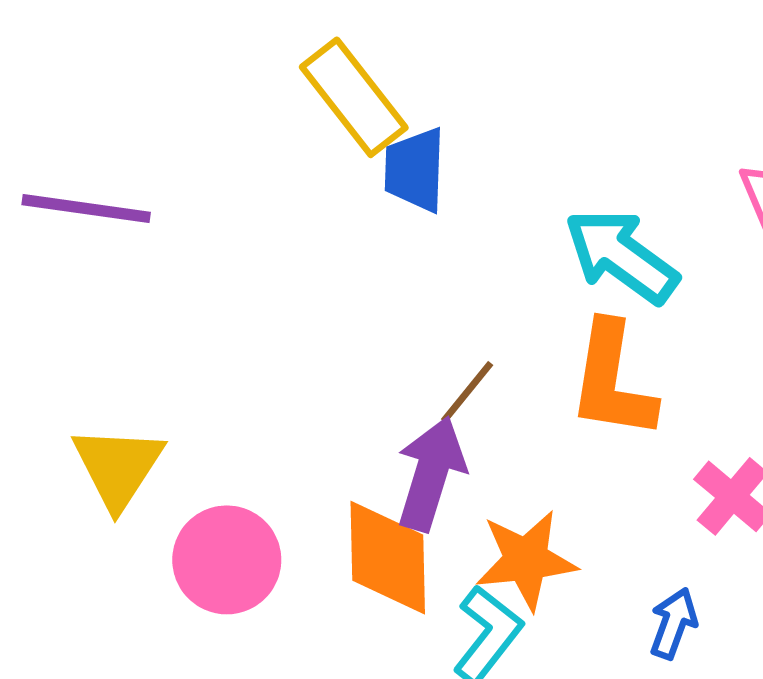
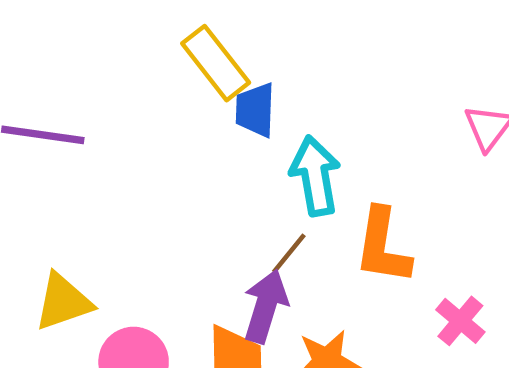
cyan arrow: (621, 256) -> (315, 176), moved, turned 44
yellow triangle: (118, 467) -> (63, 302), turned 38

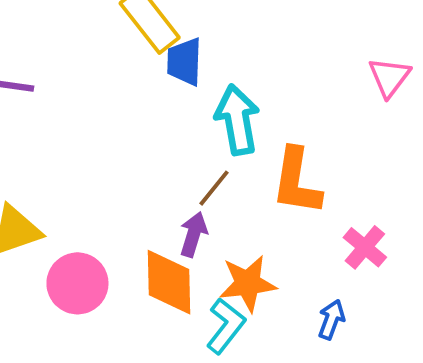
purple arrow: (265, 306) -> (193, 234), size x0.7

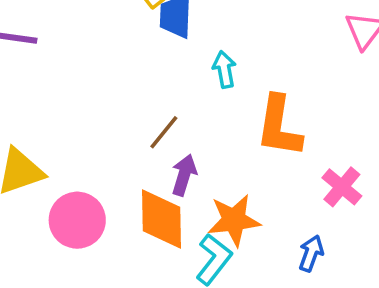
cyan arrow: (237, 120) -> (224, 69), size x0.6
brown line: (214, 188) -> (164, 132), moved

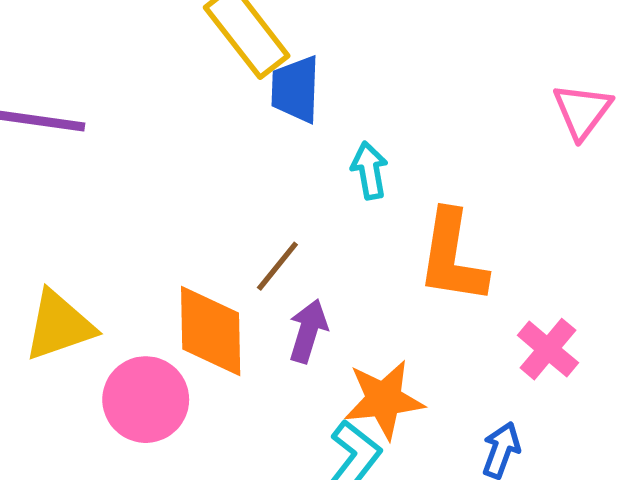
orange diamond: (161, 219) -> (211, 331), moved

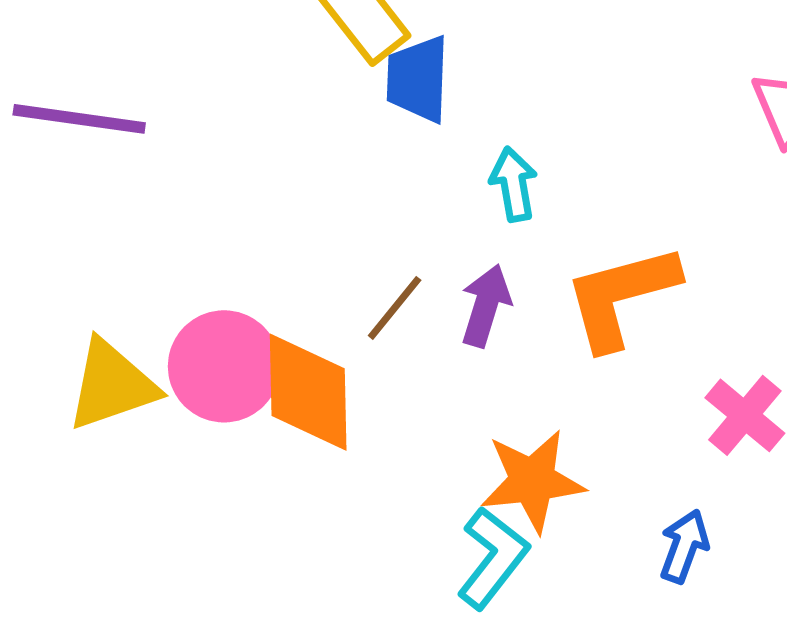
orange L-shape: (452, 257) -> (621, 296), turned 66
purple arrow: (308, 331) -> (486, 306), moved
pink circle: (146, 400) -> (224, 366), moved

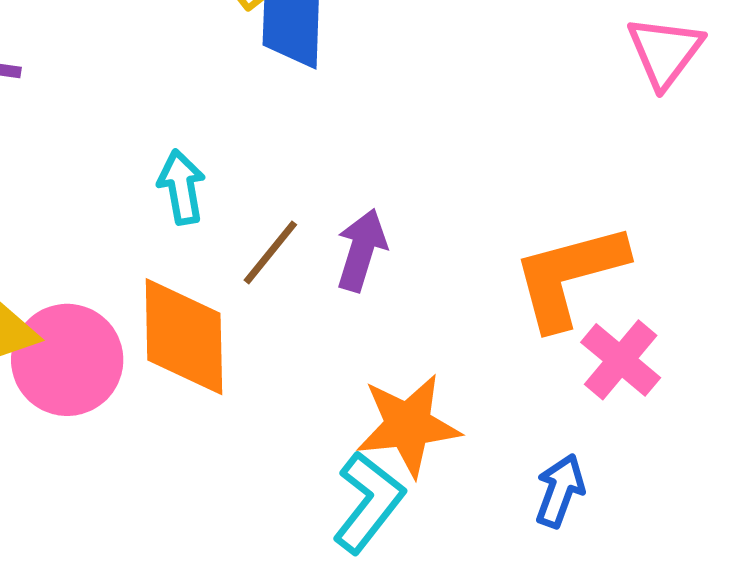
cyan arrow: (514, 184) -> (182, 187), moved
orange L-shape: (621, 296) -> (569, 276), moved
pink circle: (224, 366) -> (67, 360), moved

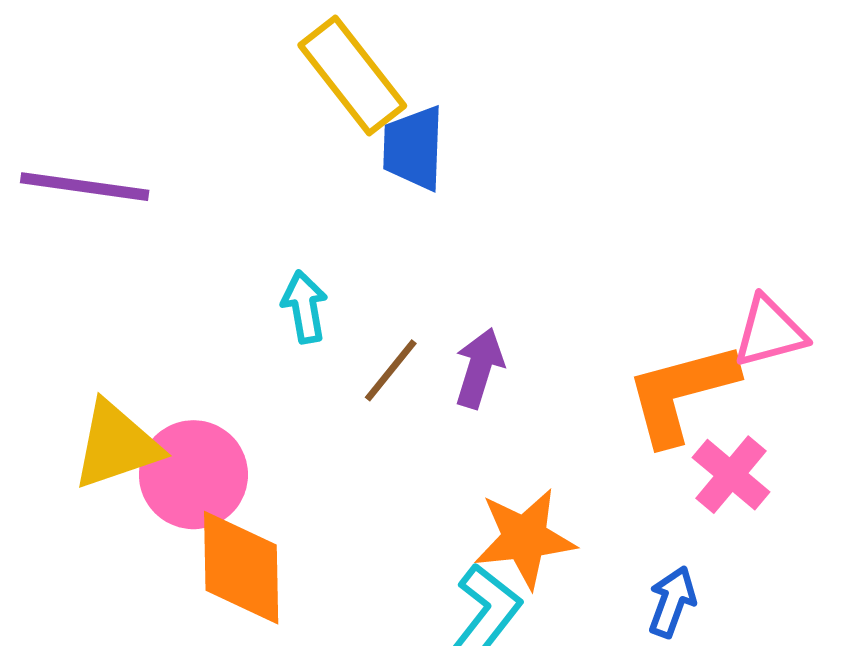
pink triangle: (665, 52) -> (770, 332), moved, turned 38
orange diamond: (184, 337) -> (241, 568), moved

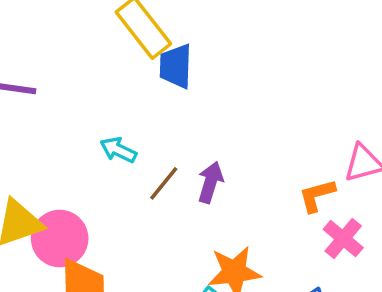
cyan arrow: (305, 307) -> (118, 150), turned -54
orange L-shape: (681, 393) -> (317, 195), size x0.6

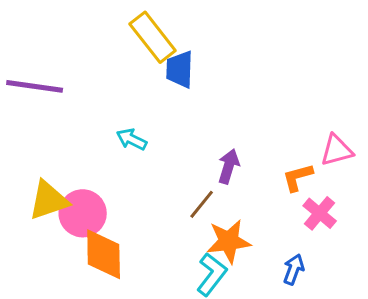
purple arrow: (210, 182) -> (229, 166), moved
brown line: (164, 183) -> (202, 204), moved

